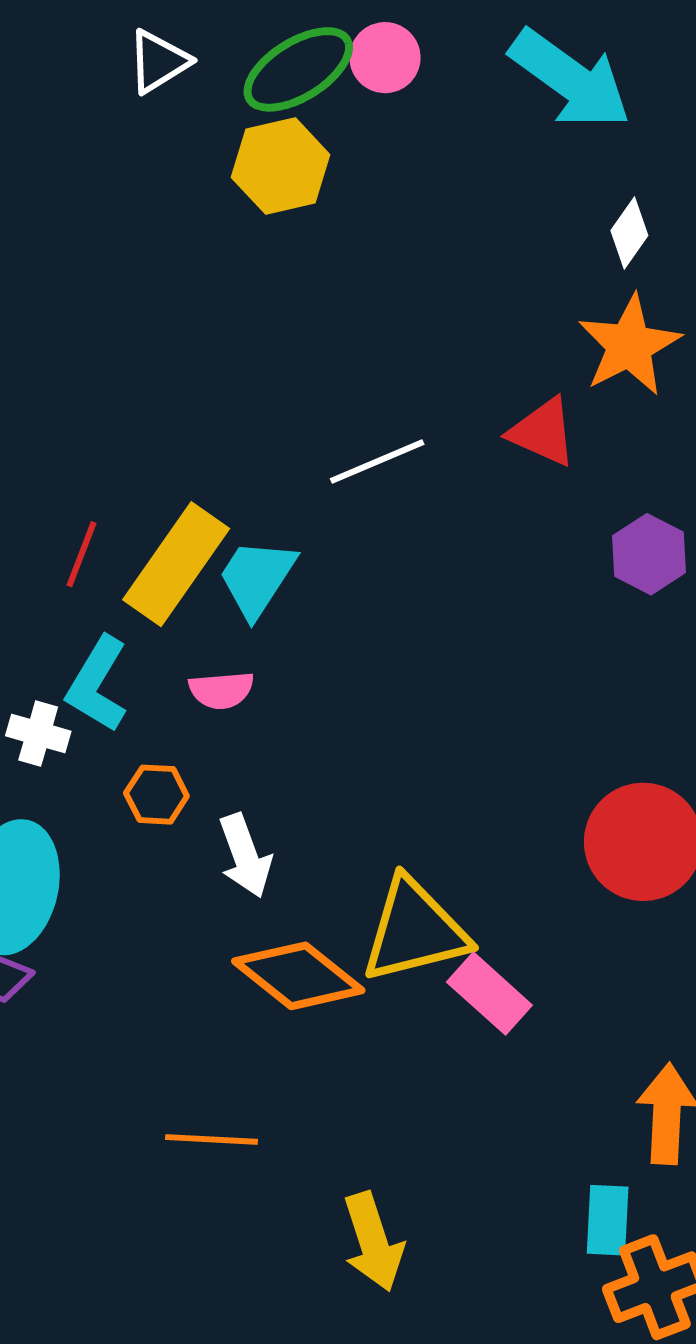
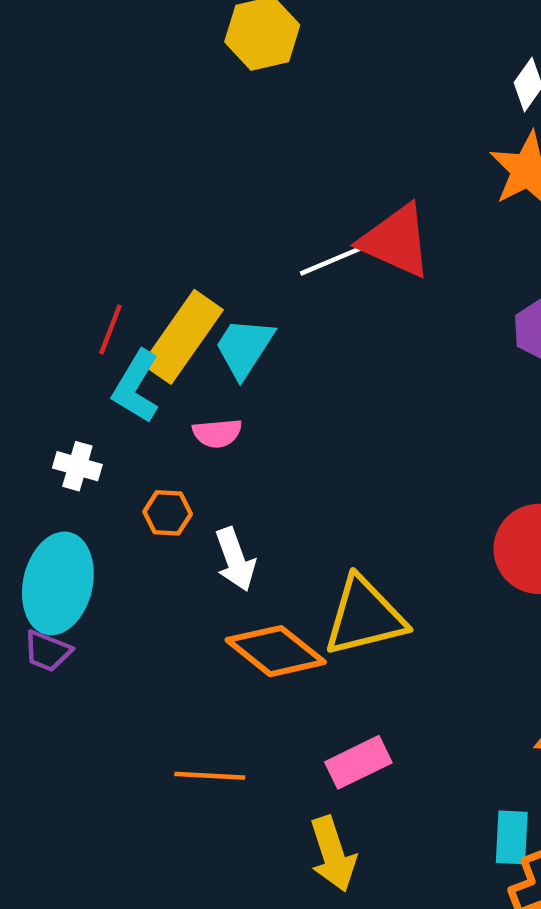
red triangle: (543, 432) -> (396, 241), moved, size x1.4
cyan L-shape: (97, 684) -> (136, 387), moved
pink rectangle: (489, 994) -> (358, 762), moved, turned -68

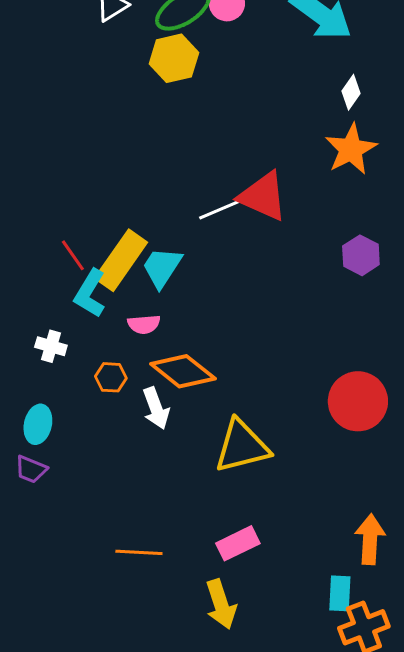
red line: (110, 329) -> (73, 255), turned -56
cyan ellipse: (58, 583) -> (38, 424), size x0.6
orange diamond: (276, 651) -> (183, 371), moved

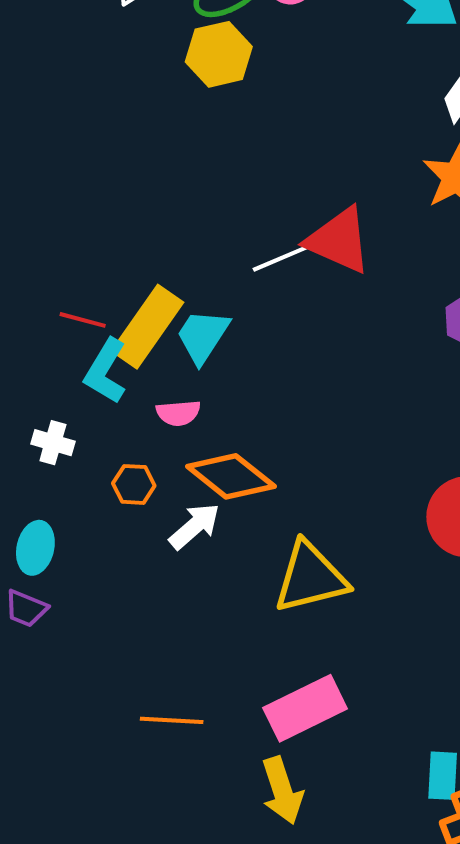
red line: (73, 255) -> (83, 320), turned -40
white arrow: (156, 408) -> (195, 526), turned -111
pink rectangle: (238, 543) -> (305, 708), size x1.4

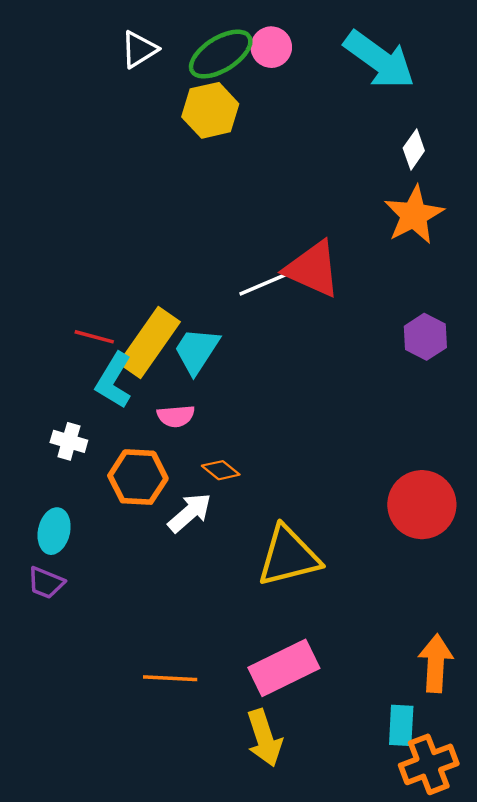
orange diamond: (231, 476) -> (221, 470), size x0.5
orange hexagon: (134, 484) -> (138, 477), size x1.6

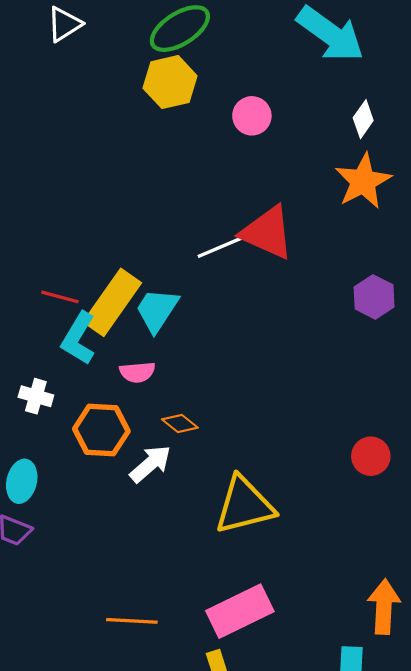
pink circle: (271, 47) -> (252, 116), moved
white triangle: (139, 49) -> (64, 24), moved
red circle: (422, 505) -> (371, 456), size x0.6

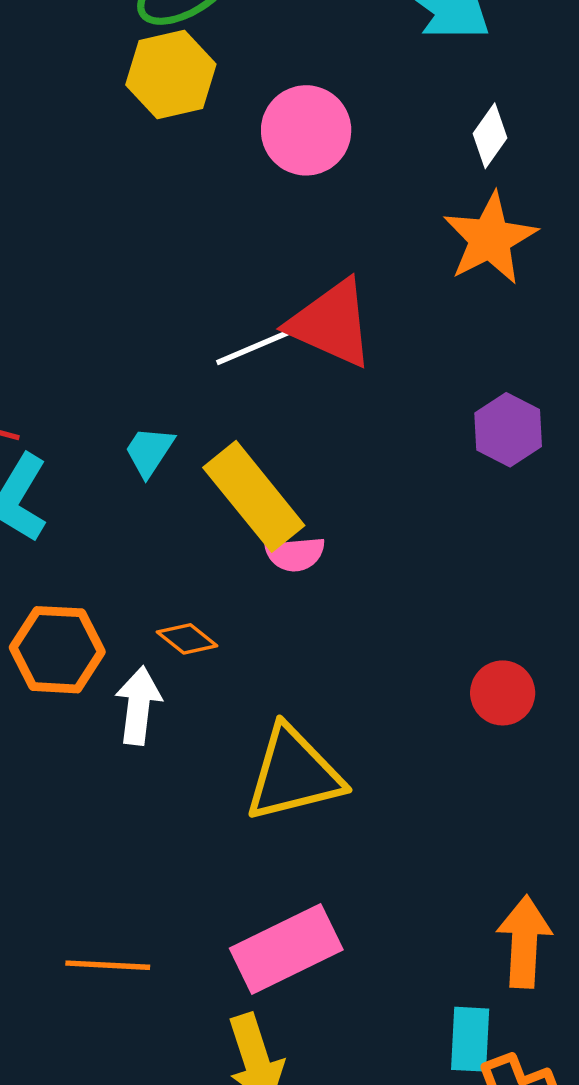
pink circle: (252, 116) -> (306, 130), size x1.4
yellow rectangle: (112, 302) -> (254, 496), moved, turned -74
cyan trapezoid: (157, 310) -> (149, 451), size x0.7
pink semicircle: (137, 372) -> (295, 554), moved
white arrow: (150, 464) -> (138, 706), turned -42

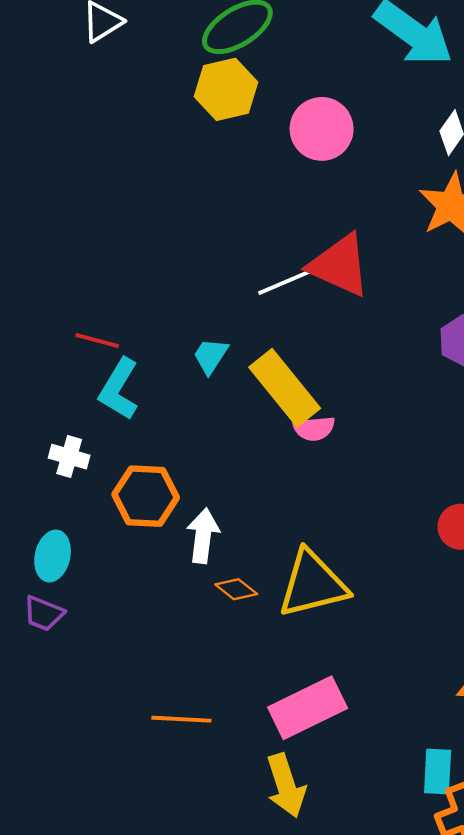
orange diamond: (187, 639) -> (236, 589), moved

